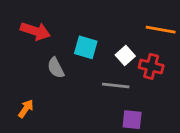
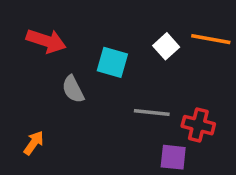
white square: (125, 56) -> (166, 46), moved
red cross: (151, 66) -> (198, 125), moved

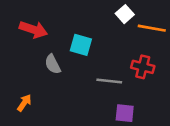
white square: (166, 46) -> (125, 14), moved
red cross: (198, 125) -> (143, 67), moved

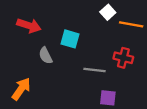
orange arrow: (24, 103) -> (21, 89), size x1.5

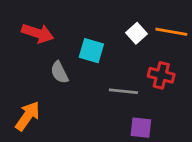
white square: (108, 12) -> (136, 33), moved

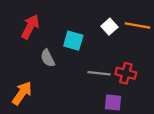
red arrow: (38, 33) -> (30, 27), turned -80
red cross: (161, 75) -> (126, 73), moved

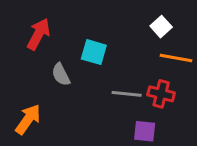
orange line: (137, 25) -> (176, 58), moved
white square: (109, 27) -> (161, 27), moved

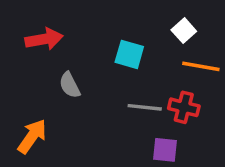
red arrow: (39, 34) -> (44, 39), turned 52
cyan square: (94, 52) -> (129, 54), moved

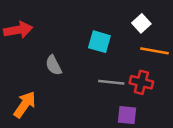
red arrow: (44, 39) -> (18, 30), moved

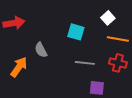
red cross: (141, 82) -> (118, 63), moved
orange arrow: (25, 105) -> (19, 67), moved

